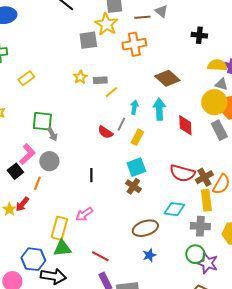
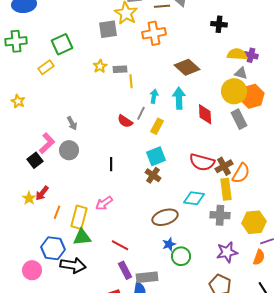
yellow line: (111, 92) -> (131, 81), turned -56
green square: (42, 121) -> (62, 44), moved, turned -30
orange line: (37, 183) -> (57, 212), moved
green circle: (195, 254) -> (181, 256), moved
purple star: (207, 263) -> (227, 252), turned -30

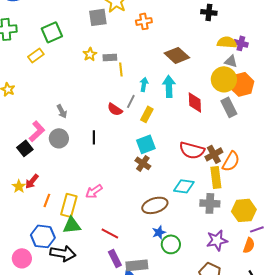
orange cross: (154, 33) -> (144, 21), size x0.7
black line: (111, 164) -> (94, 137), moved

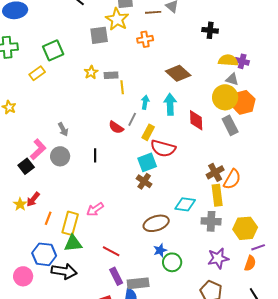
red semicircle: (192, 150) -> (163, 148), moved

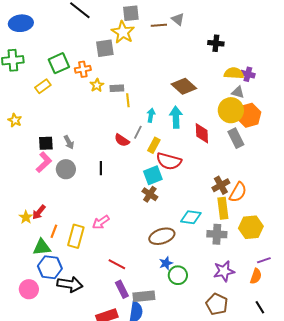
orange cross: (145, 39) -> (83, 69), moved
black square: (26, 166) -> (46, 143), moved, turned 35
yellow hexagon: (245, 228) -> (251, 227), moved
green triangle: (73, 243) -> (42, 247), moved

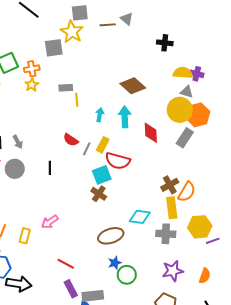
yellow star: (97, 85) -> (32, 85), moved
gray line: (138, 132) -> (87, 149), moved
gray rectangle: (236, 138) -> (185, 138), turned 60
yellow rectangle: (76, 236) -> (25, 236), size x0.7
purple line: (264, 260) -> (213, 241), moved

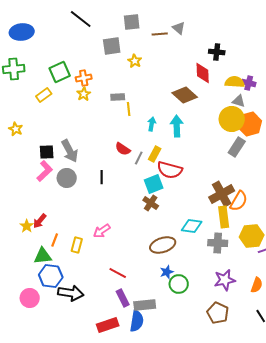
yellow star: (72, 32) -> (135, 61), moved, size x0.6
gray square: (54, 48) -> (112, 46), moved
red diamond: (151, 133) -> (203, 73), moved
gray arrow: (18, 142) -> (70, 151), size x1.6
brown cross: (170, 185) -> (222, 194), size x1.4

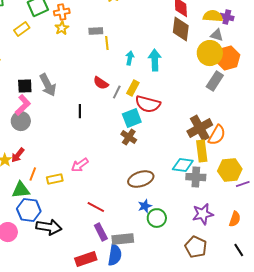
brown diamond: (185, 95) -> (181, 29), moved, turned 55
gray circle: (67, 178) -> (21, 121), moved
cyan diamond: (192, 226) -> (183, 165), moved
yellow rectangle: (77, 245) -> (55, 179), turned 63

